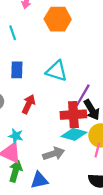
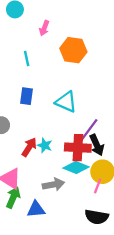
red arrow: (29, 104) -> (29, 147), moved
cyan star: (16, 136) -> (45, 145), moved

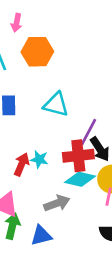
orange hexagon: (73, 50) -> (37, 52), moved

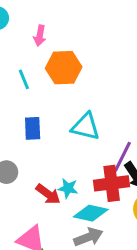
red arrow: (22, 164) -> (48, 194), turned 105
cyan diamond: (80, 179) -> (91, 213), moved

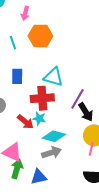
red cross: (112, 183) -> (42, 98), moved

